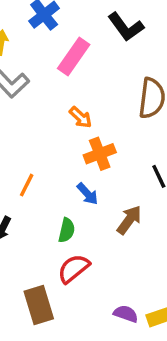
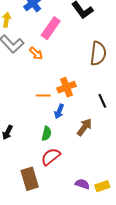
orange arrow: (81, 117) -> (36, 53), moved
orange line: (27, 185) -> (43, 96), moved, turned 64
blue arrow: (87, 194) -> (59, 111), turned 64

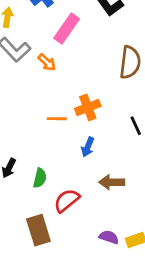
blue arrow: (59, 111) -> (88, 147), moved
brown arrow: (84, 127) -> (112, 182), moved, turned -126
green semicircle: (46, 133) -> (40, 178), moved

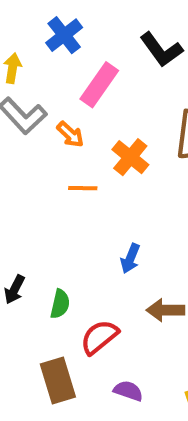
orange cross: (88, 107) -> (130, 157), moved, turned -30
orange line: (57, 119) -> (83, 188), moved
purple semicircle: (109, 237) -> (128, 391), moved

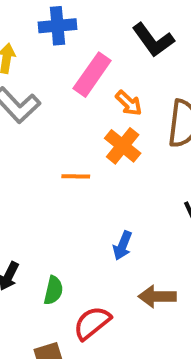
blue cross: (64, 35) -> (57, 26), turned 33
orange arrow: (70, 134) -> (129, 103), moved

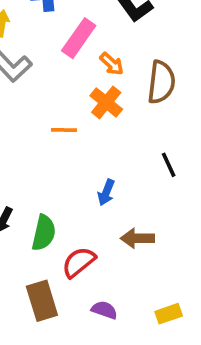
green semicircle: (53, 290) -> (44, 233), size x1.4

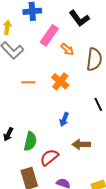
orange cross: (106, 102) -> (60, 81), moved
orange line: (64, 130) -> (28, 82), moved

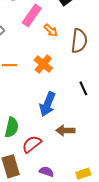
blue arrow: (64, 119) -> (47, 104), size x1.6

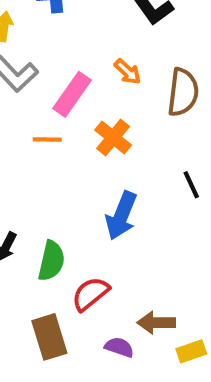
pink rectangle: (32, 16) -> (72, 94), moved
brown arrow: (65, 130) -> (156, 323), moved

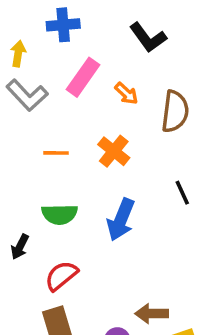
pink rectangle: (72, 94) -> (83, 77), moved
green semicircle: (51, 261) -> (60, 214), moved, turned 76
red semicircle: (90, 294) -> (61, 276), moved

